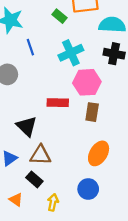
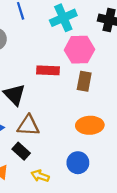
orange ellipse: (99, 153) -> (90, 125), turned 55
yellow arrow: (53, 202) -> (40, 176), turned -84

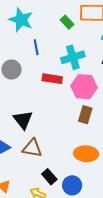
red rectangle: (48, 70) -> (52, 79), moved
black rectangle: (21, 151) -> (49, 177), moved

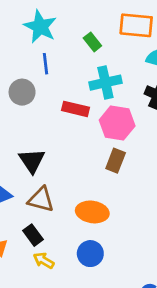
green rectangle: (67, 22) -> (92, 42), moved
blue line: (36, 47) -> (45, 64), moved
orange ellipse: (86, 154) -> (92, 212), moved
black rectangle: (49, 177) -> (33, 235), moved

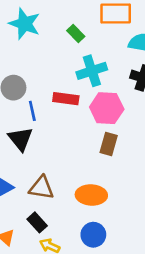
blue line: (45, 64) -> (32, 111), moved
black triangle: (32, 161) -> (20, 139), moved

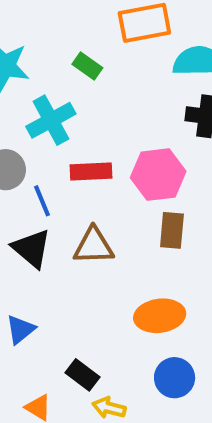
cyan cross: (92, 71) -> (51, 120), moved
brown triangle: (42, 188) -> (94, 246), moved

